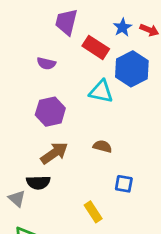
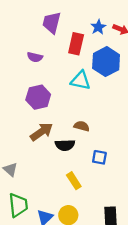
red rectangle: (96, 47) -> (76, 44), turned 70
black semicircle: (38, 182) -> (65, 145), moved

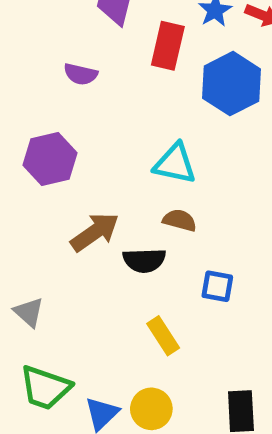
cyan triangle: (81, 80) -> (175, 164), moved
purple hexagon: (38, 97) -> (50, 159), moved
green trapezoid: (18, 205) -> (45, 388), turned 115

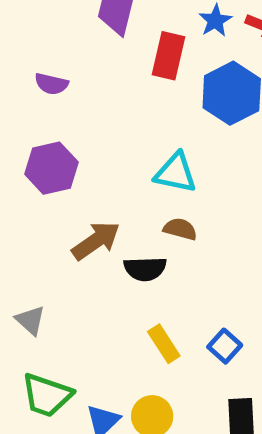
purple semicircle: (81, 74) -> (51, 84), moved
blue square: (217, 286) -> (225, 346), moved, turned 32

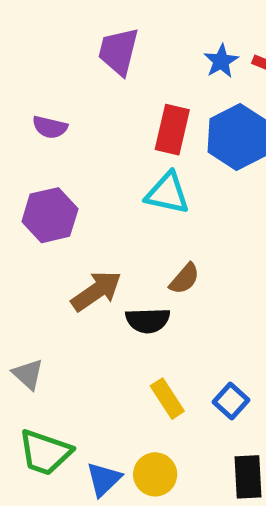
red rectangle: (169, 56) -> (172, 130), moved
cyan triangle: (176, 173) -> (167, 193), moved
brown semicircle: (180, 229) -> (184, 279), turned 116

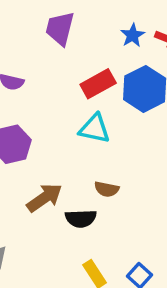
red rectangle: (172, 130) -> (98, 84), turned 48
brown semicircle: (184, 279) -> (107, 189), turned 60

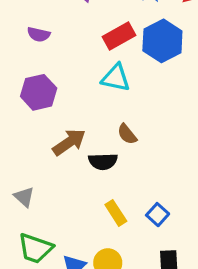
brown semicircle: (107, 189) -> (127, 134), turned 40

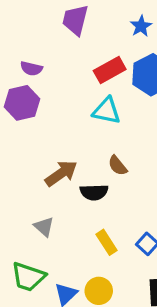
purple hexagon: (39, 92) -> (22, 103), moved
gray triangle: (24, 197) -> (44, 227), moved

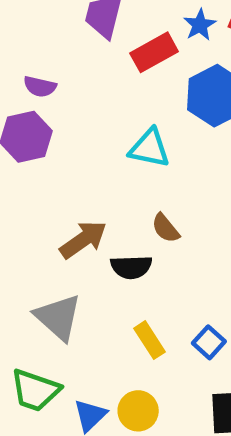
red rectangle: (110, 70) -> (154, 52), moved
gray triangle: (44, 227) -> (58, 317), size x1.6

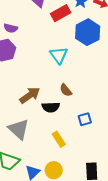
cyan triangle: (149, 148) -> (59, 55), turned 42
blue square: (209, 342) -> (85, 119), moved, turned 32

